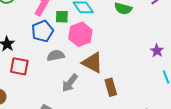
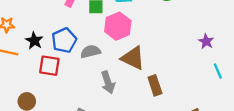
blue pentagon: (42, 31) -> (64, 40), moved
gray arrow: (70, 83) -> (108, 82), turned -54

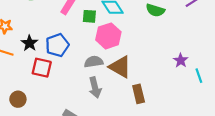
purple star: (206, 41) -> (181, 60), moved
gray semicircle: (91, 52) -> (94, 62), moved
cyan line: (218, 71) -> (199, 76), moved

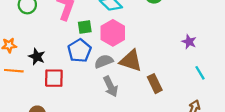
green square: (89, 16) -> (85, 27), moved
blue pentagon: (57, 45) -> (79, 51), moved
cyan line: (199, 76) -> (200, 73), moved

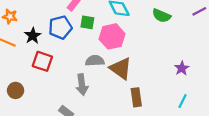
blue pentagon: (79, 51) -> (60, 27), moved
cyan line: (200, 73) -> (183, 101), turned 40
gray arrow: (111, 86) -> (82, 85), moved

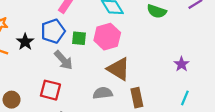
green square: (87, 22) -> (79, 38), moved
red square: (42, 61) -> (50, 90), moved
gray semicircle: (95, 61) -> (103, 93), moved
gray arrow: (82, 85) -> (64, 60), moved, turned -30

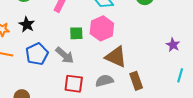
blue pentagon: (53, 31) -> (37, 54), moved
black star: (25, 42) -> (27, 25), moved
red square: (50, 90) -> (74, 84), moved

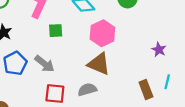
pink hexagon: (102, 28) -> (102, 33), moved
green square: (76, 33) -> (56, 31), moved
brown rectangle: (136, 81) -> (146, 89), moved

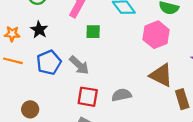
pink hexagon: (102, 33) -> (156, 35), moved
brown triangle: (99, 64) -> (161, 75), moved

